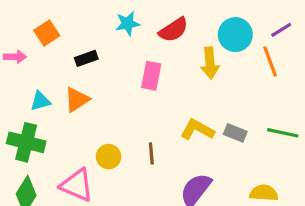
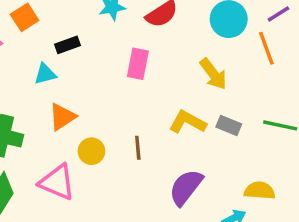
yellow arrow: (210, 63) -> (213, 74), moved, turned -32
orange triangle: (77, 100) -> (62, 117), moved
cyan triangle: (40, 101) -> (45, 74), moved

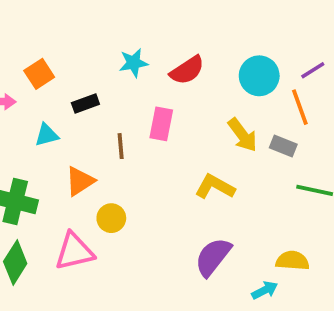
cyan triangle: (45, 74) -> (47, 135), moved
gray rectangle: (229, 125) -> (283, 146), moved
brown line: (138, 148) -> (121, 146), moved
pink triangle: (57, 182) -> (74, 251), turned -36

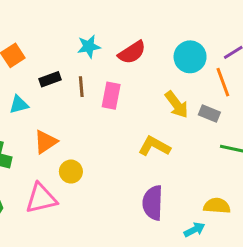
brown line: (121, 146) -> (81, 87), moved
purple semicircle: (213, 257) -> (153, 203), turned -36

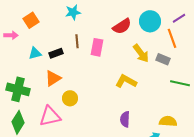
cyan star: (89, 46) -> (73, 12), moved
red semicircle: (132, 52) -> (122, 26), moved
black rectangle: (50, 79) -> (56, 53), moved
purple semicircle: (153, 203) -> (125, 119), size x0.7

